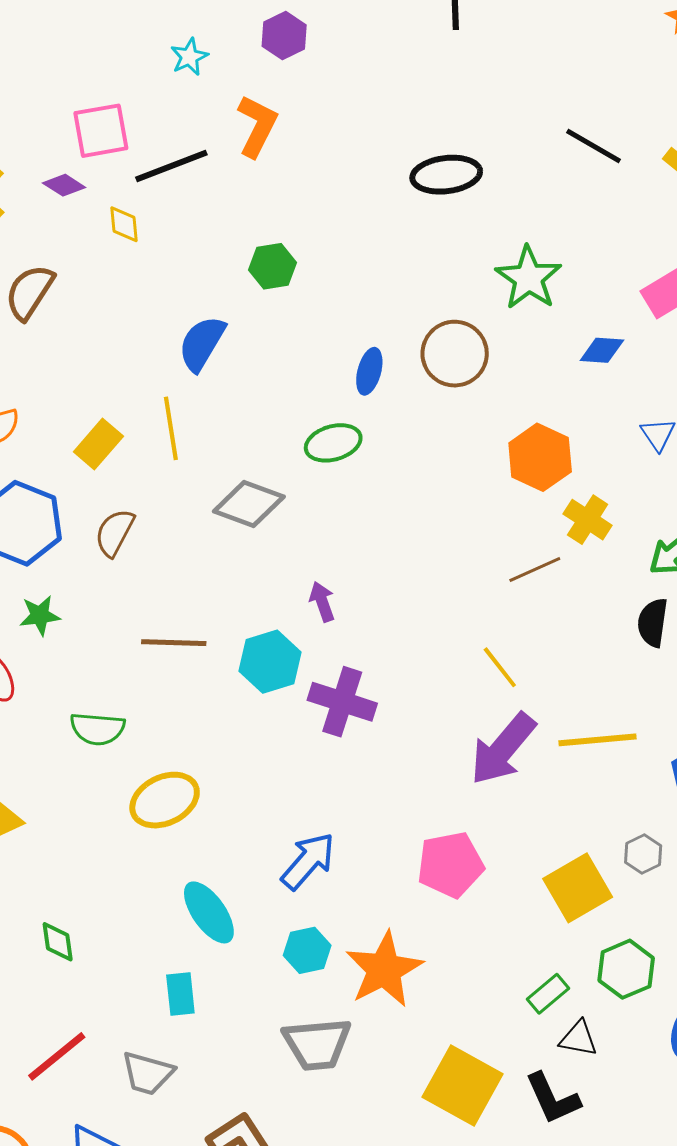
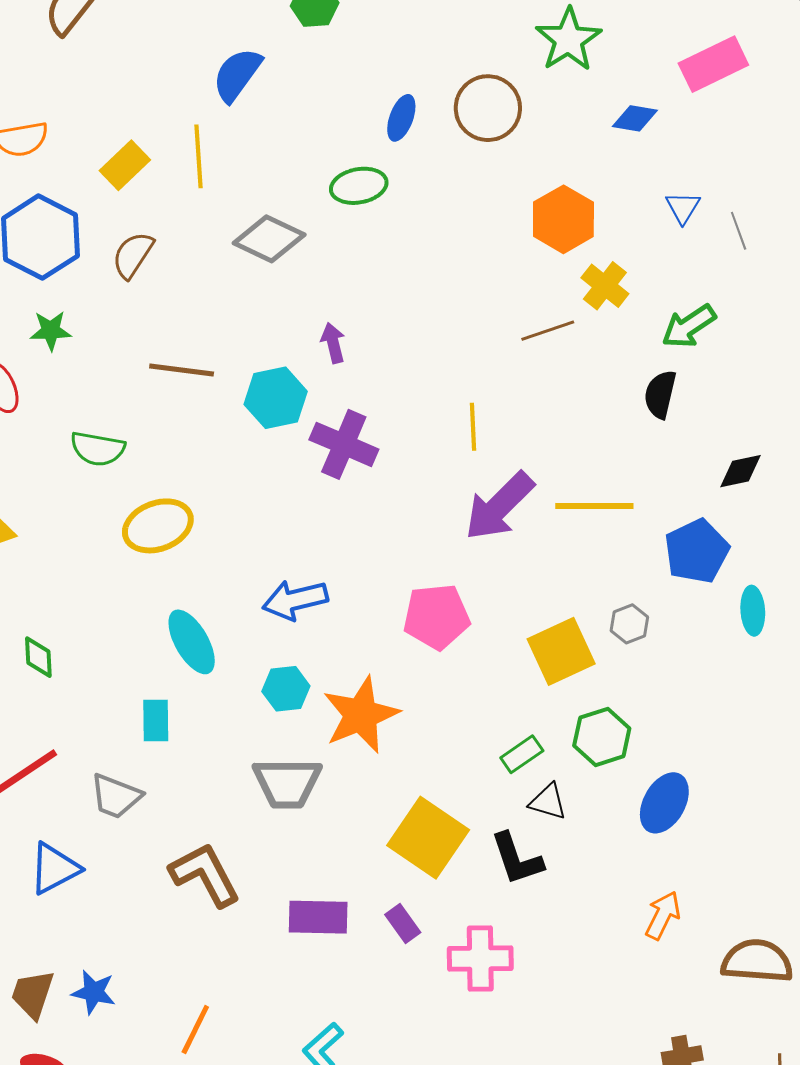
yellow line: (500, 667) -> (473, 427), moved, turned 30
blue arrow: (308, 861) -> (295, 600), turned -150

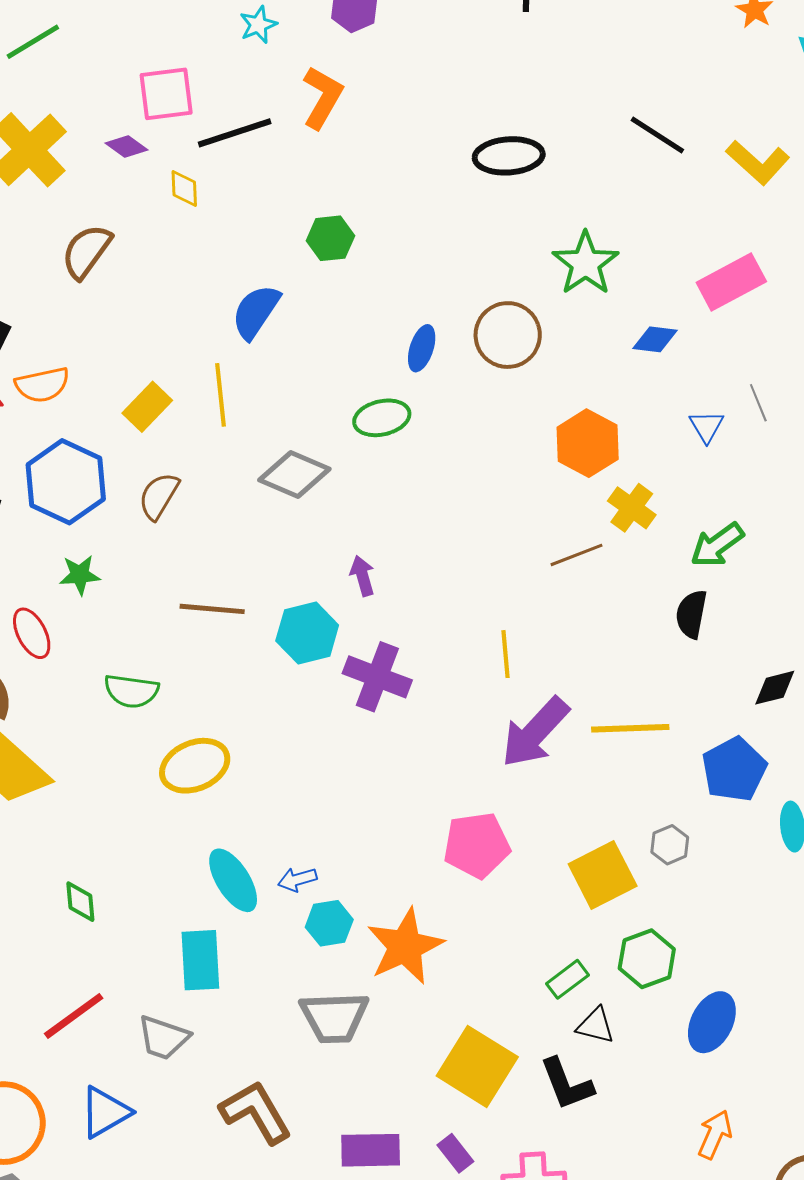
gray line: (739, 231) -> (758, 403), moved
blue arrow: (295, 600) -> (297, 879), moved, size x0.6
cyan rectangle: (156, 720) -> (200, 960), size x1.4

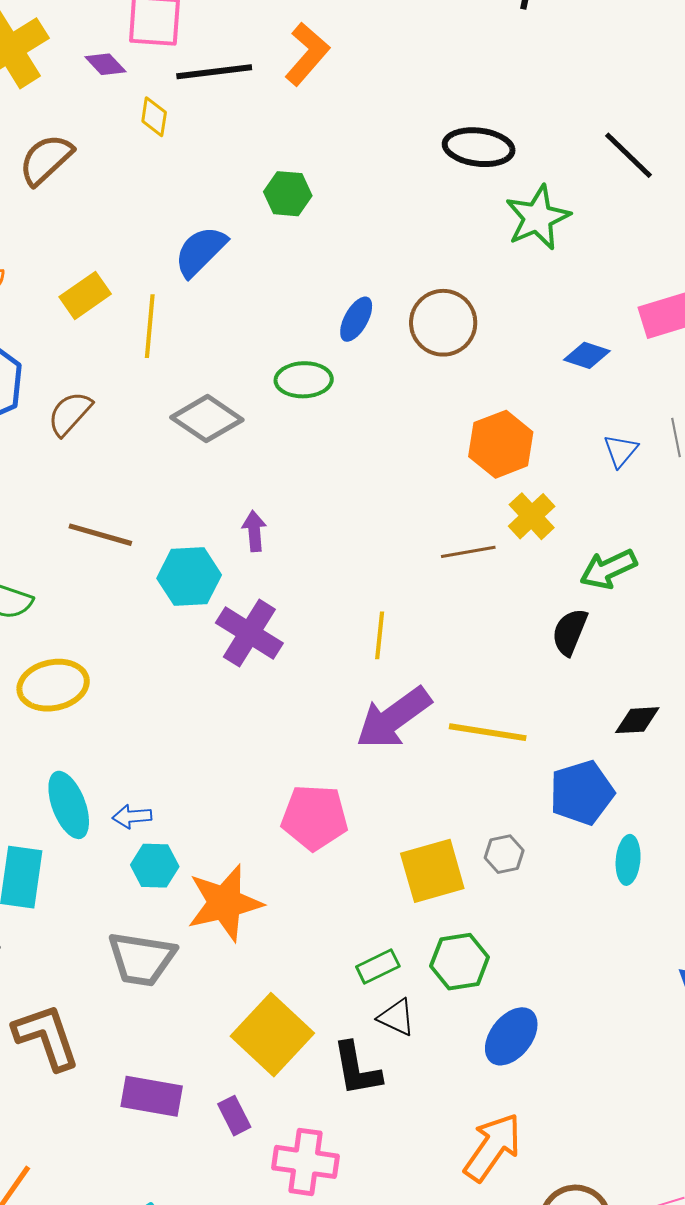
green star: (586, 263) -> (538, 218), moved
yellow rectangle: (147, 407) -> (85, 295), moved
orange arrow: (715, 1135) -> (492, 1147), size x1.5

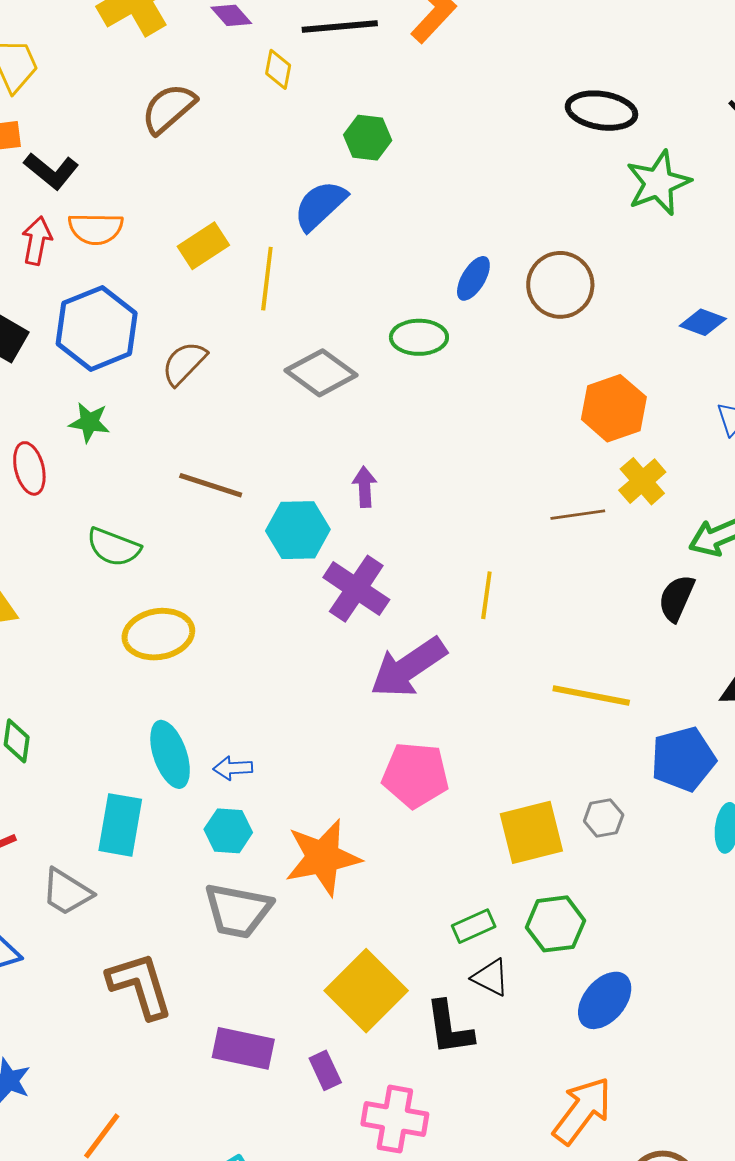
green hexagon: (288, 194) -> (368, 138), moved
purple arrow: (394, 718) -> (408, 667), moved
cyan hexagon: (155, 866) -> (228, 831), moved

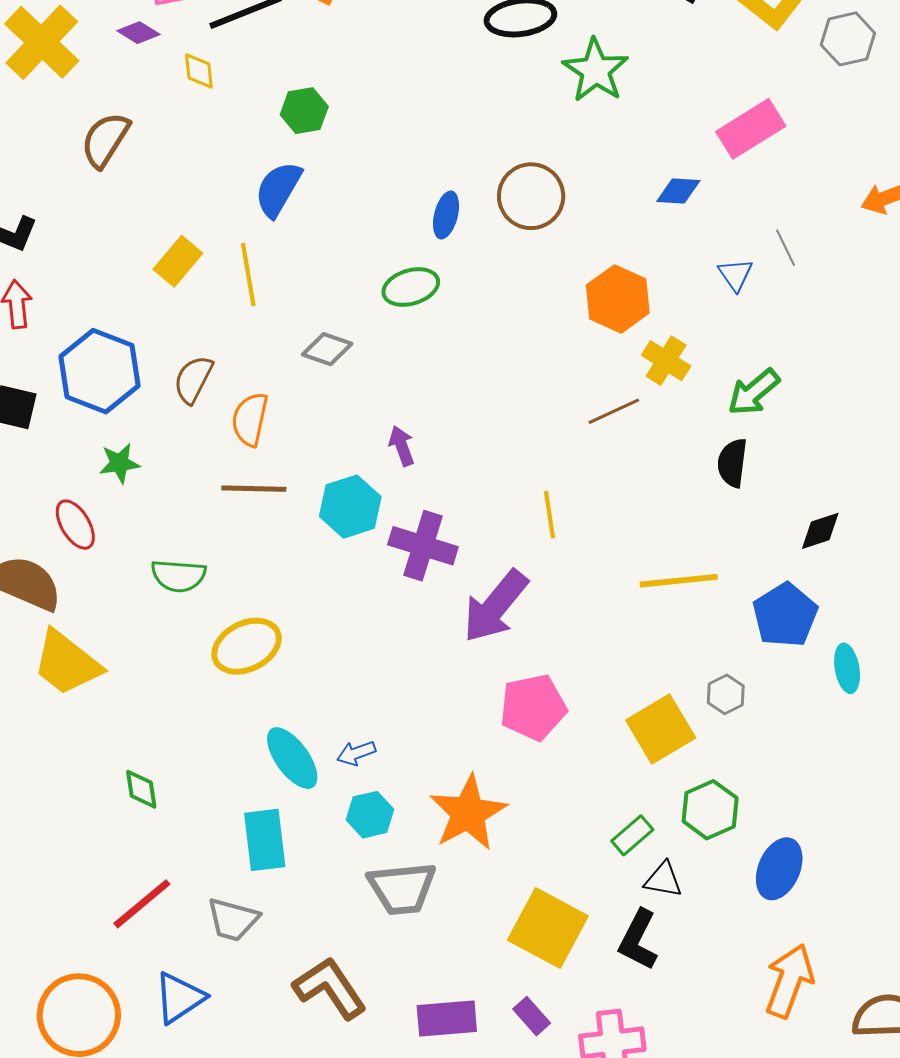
orange semicircle: (96, 229) -> (250, 419), moved, turned 118
gray diamond: (321, 373) -> (327, 349), size x0.7
black L-shape: (449, 1028) -> (638, 940), turned 52

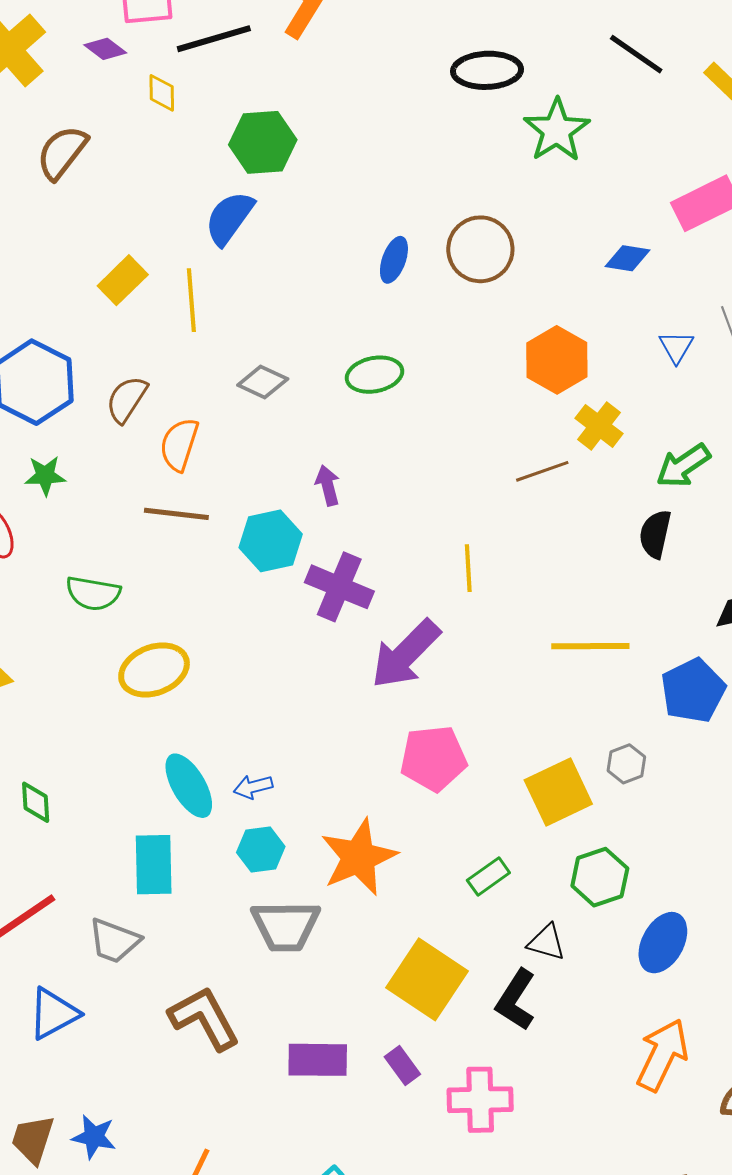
green hexagon: (304, 111) -> (263, 142), size x1.4
green ellipse: (411, 287) -> (374, 375), moved
green rectangle: (632, 835) -> (488, 876), moved

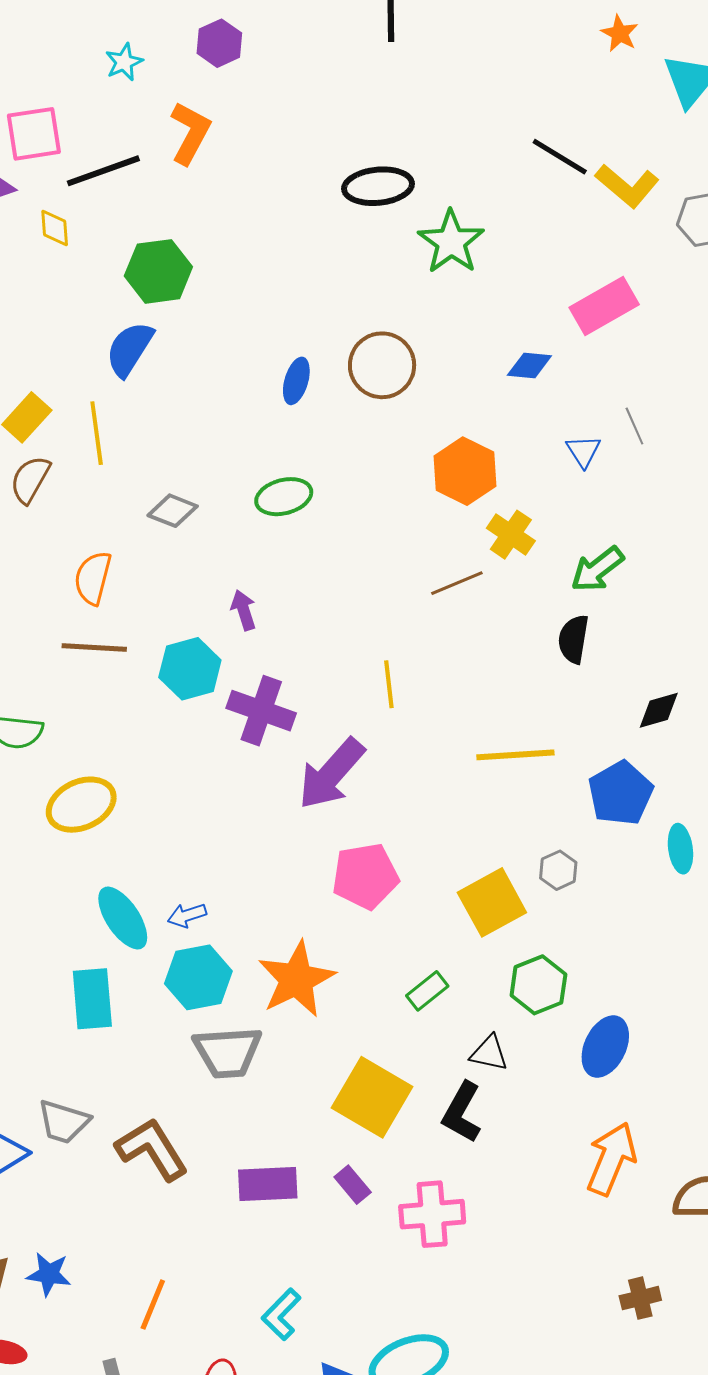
black line: (636, 54) -> (560, 157), moved
brown semicircle: (127, 399) -> (30, 479), moved
cyan hexagon: (261, 849) -> (198, 977), size x1.4
gray trapezoid: (114, 941) -> (64, 1122), moved

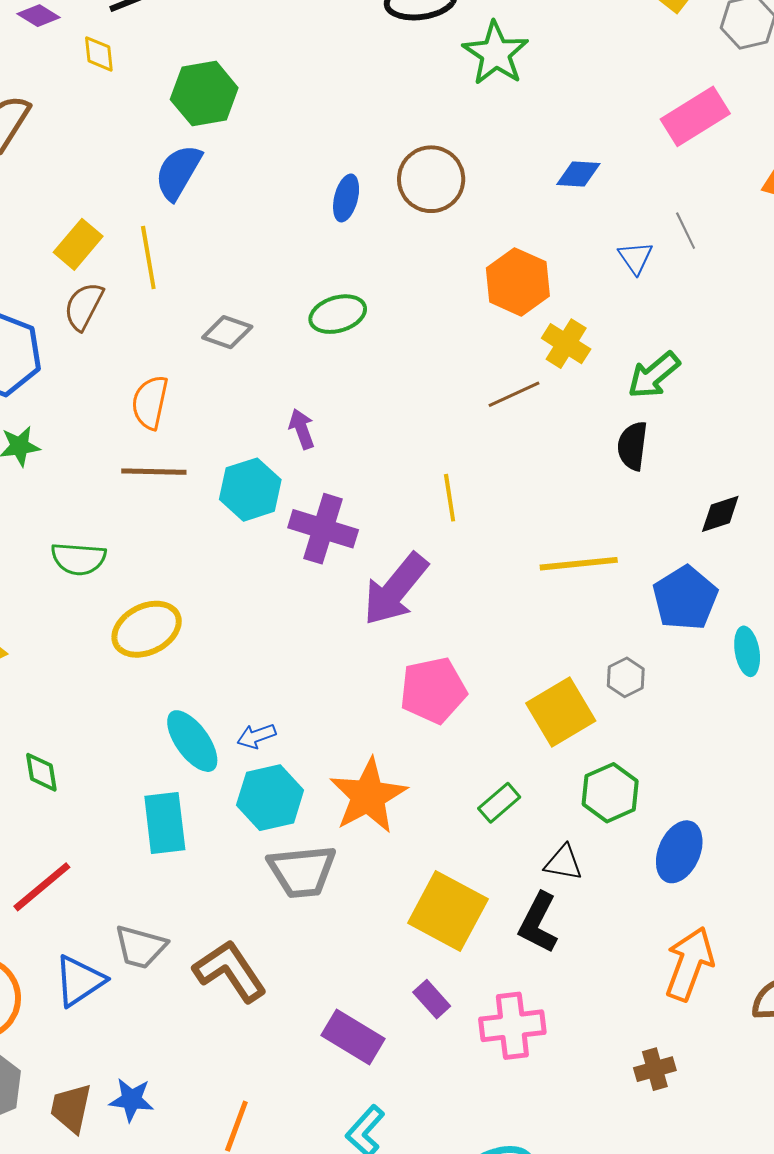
pink rectangle: (604, 306) -> (695, 116), moved
purple rectangle: (268, 1184) -> (353, 1037), moved, turned 36
brown cross: (640, 1298) -> (655, 1069), moved

